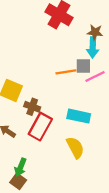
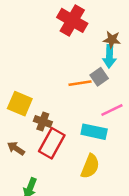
gray square: (83, 66) -> (99, 77), turned -35
pink line: (95, 76) -> (112, 110), moved
yellow semicircle: (75, 147) -> (90, 166), turned 50

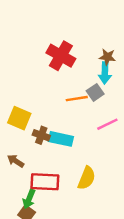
red cross: (72, 20) -> (61, 56), moved
cyan rectangle: (94, 132) -> (61, 139), moved
red rectangle: (52, 143) -> (45, 182), moved, turned 64

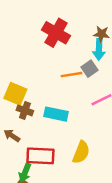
brown cross: (41, 135) -> (25, 110), moved

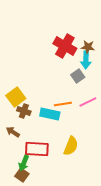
red cross: (56, 33) -> (65, 46), moved
orange line: (72, 75) -> (63, 104), moved
yellow square: (15, 94) -> (16, 97), turned 30

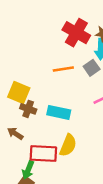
yellow square: (16, 97) -> (19, 92), turned -30
orange line: (63, 104) -> (63, 69), moved
yellow semicircle: (71, 146) -> (68, 145), moved

